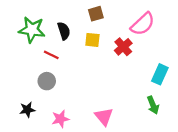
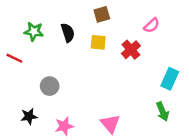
pink semicircle: (143, 24) -> (152, 25), size x0.6
green star: (32, 30) -> (34, 31), size x0.7
red line: (51, 55) -> (14, 58), moved

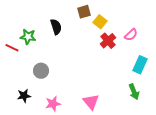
pink semicircle: (152, 25) -> (131, 35), moved
green star: (34, 31) -> (28, 37), moved
yellow square: (98, 42) -> (100, 22), moved, turned 32

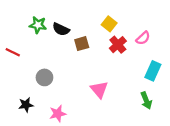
brown square: (84, 12) -> (82, 44), moved
black semicircle: (56, 27) -> (61, 29), turned 133
green star: (28, 37) -> (38, 25), moved
pink triangle: (91, 102) -> (99, 90), moved

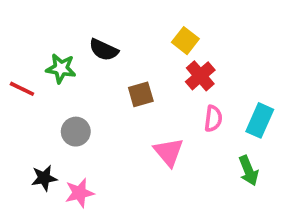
green star: (38, 25) -> (61, 68), moved
pink semicircle: (143, 38) -> (213, 119), moved, turned -40
brown square: (82, 44) -> (141, 94), moved
pink star: (58, 114) -> (79, 193), moved

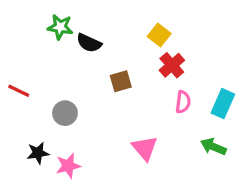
green star: (61, 68) -> (60, 27), moved
red line: (22, 89) -> (19, 91), moved
pink triangle: (169, 152) -> (145, 148), moved
green arrow: (249, 171) -> (213, 147), turned 135

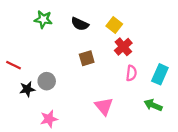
black semicircle: (89, 43) -> (80, 24), moved
black star: (38, 153) -> (27, 89), moved

